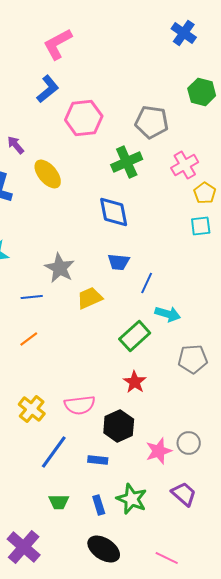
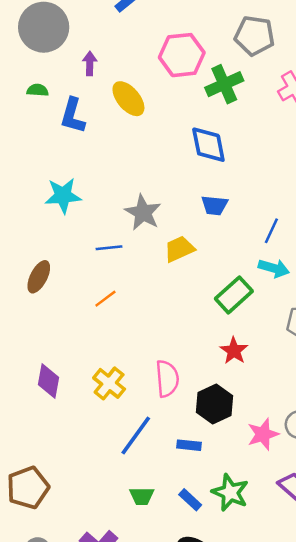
pink hexagon: (84, 118) -> (182, 55), moved
purple arrow: (16, 145) -> (90, 64), turned 42
blue line: (147, 283) -> (271, 231), moved
pink semicircle: (80, 405) -> (167, 379), turned -88
blue rectangle: (99, 505) -> (190, 500), turned -30

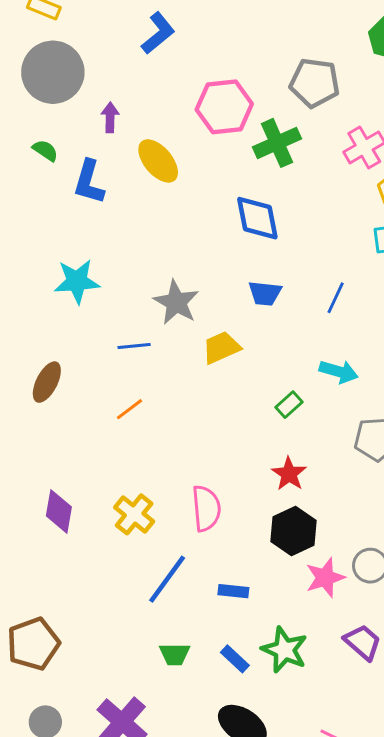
green semicircle: (38, 90) -> (45, 150), turned 30
blue line: (271, 231) -> (336, 298), moved
green rectangle: (234, 295) -> (289, 405), size x0.6
black hexagon: (214, 404) -> (294, 531), moved

